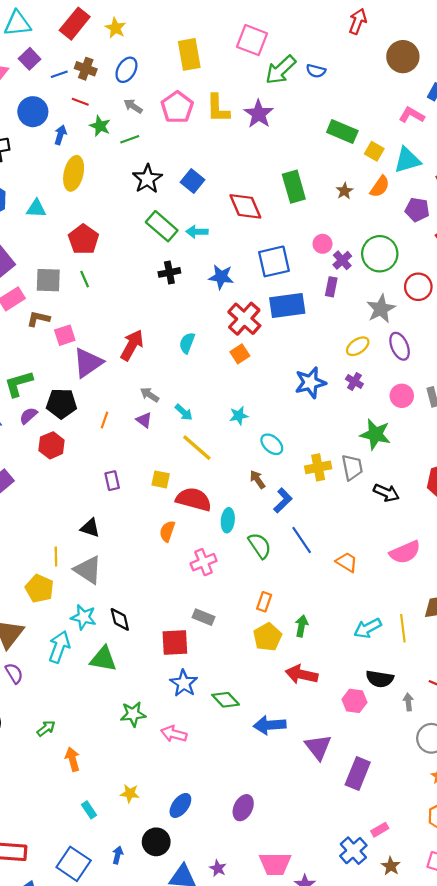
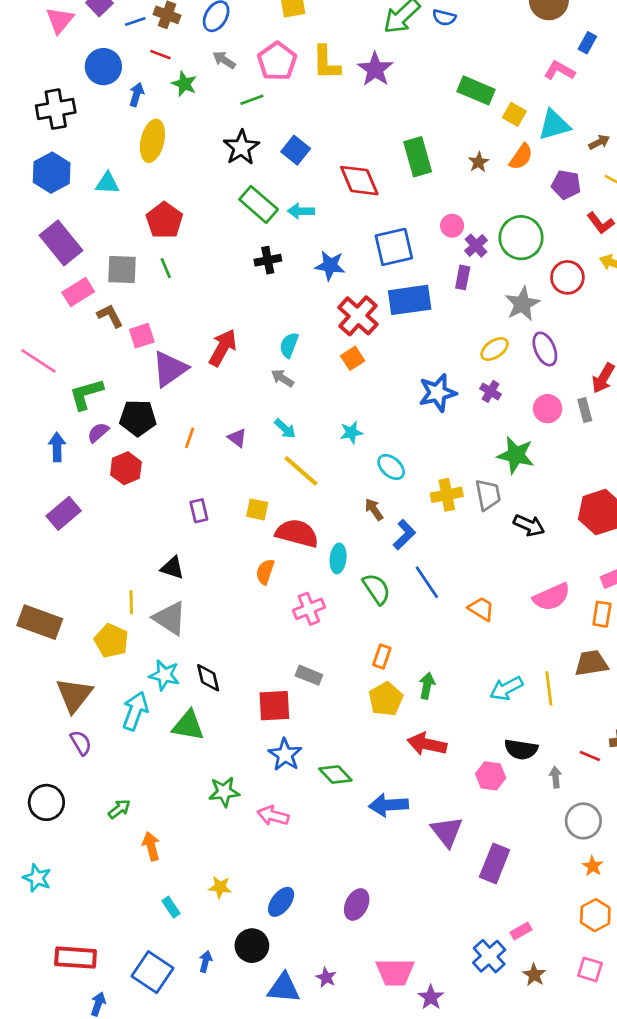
green line: (130, 139) -> (252, 100), moved
brown L-shape: (38, 319) -> (110, 316), turned 50
gray arrow: (150, 395) -> (282, 378), moved

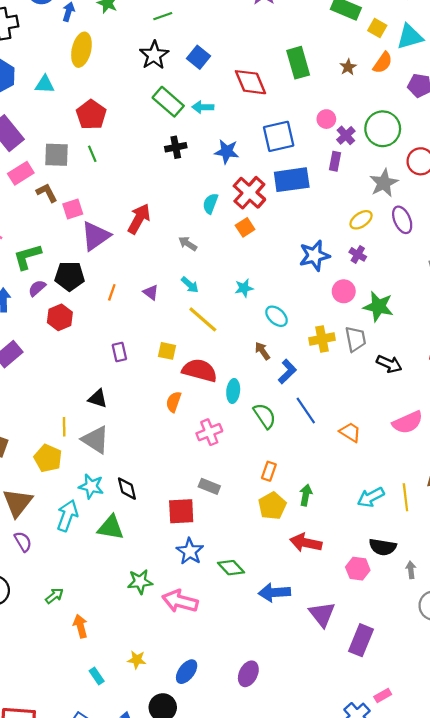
cyan semicircle: (289, 345) -> (210, 204), moved
pink circle: (548, 409) -> (344, 291), moved
pink arrow: (273, 816) -> (180, 601), size x1.4

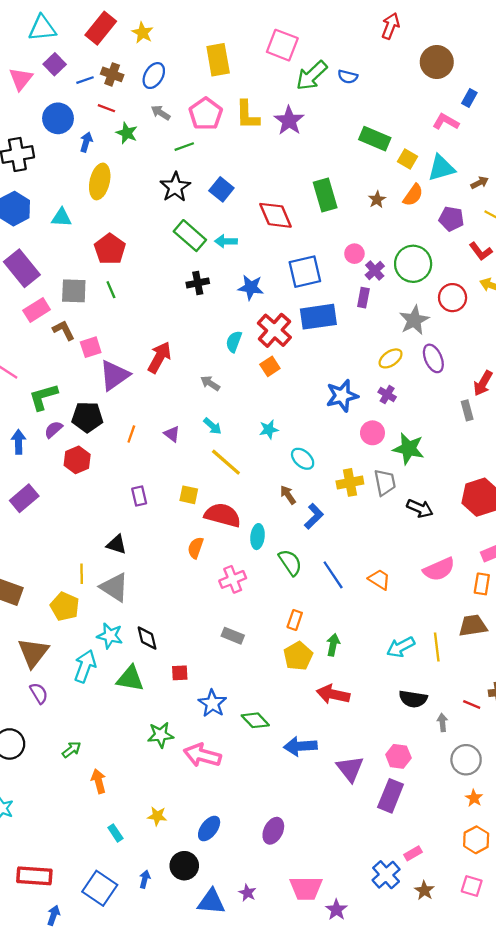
blue line: (306, 410) -> (333, 575), moved
red square: (181, 511) -> (180, 673), moved, size x0.6
pink hexagon: (358, 569) -> (398, 756), moved

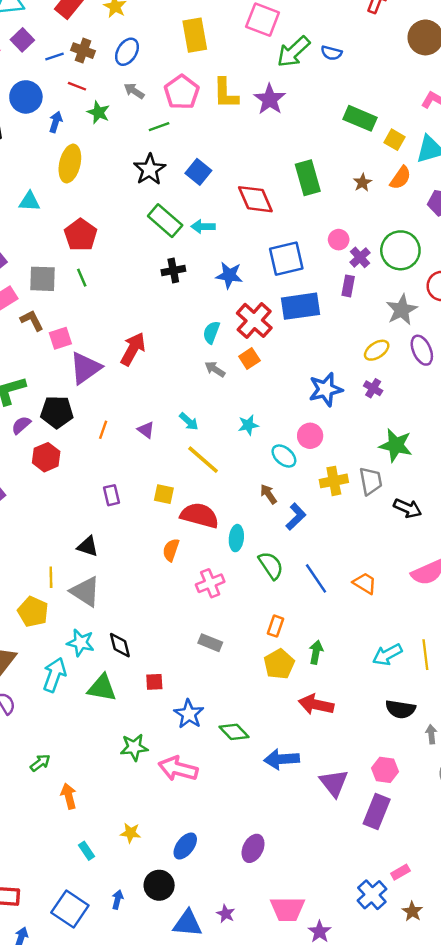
gray arrow: (210, 383) -> (215, 369), moved
pink circle: (372, 433) -> (310, 436), moved

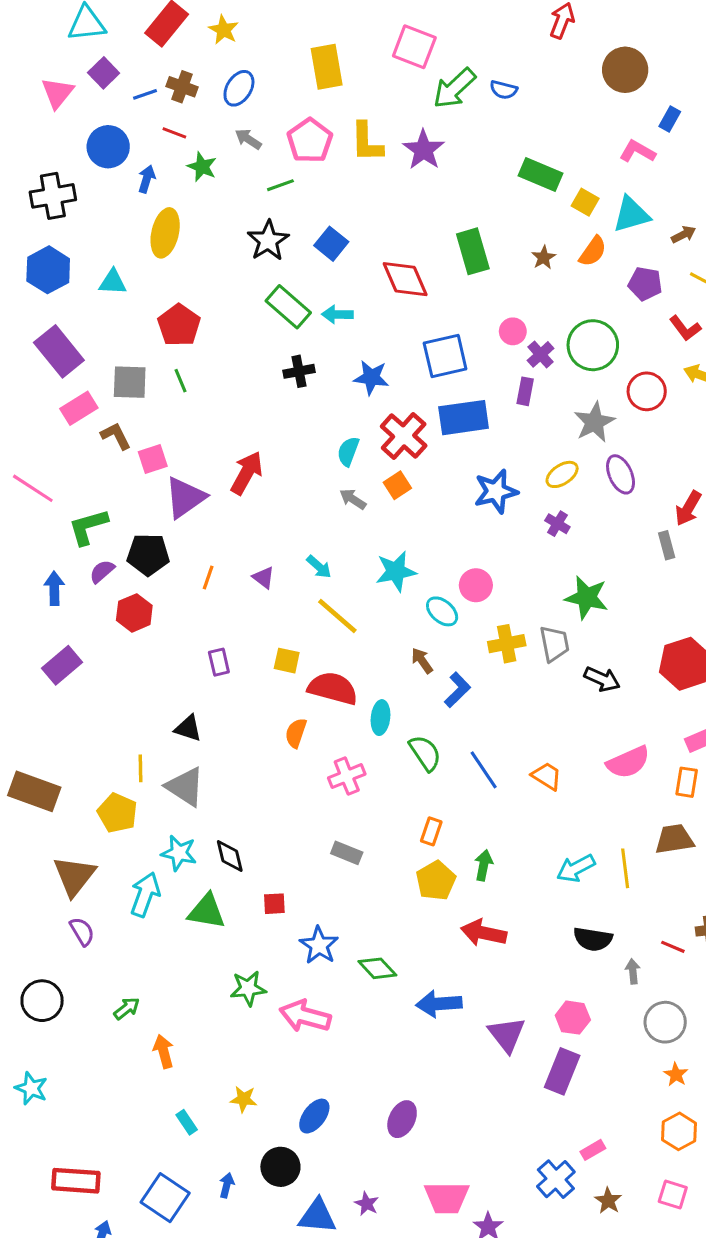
blue star: (326, 389) -> (496, 491), moved
cyan star: (248, 425) -> (396, 571), size x1.5

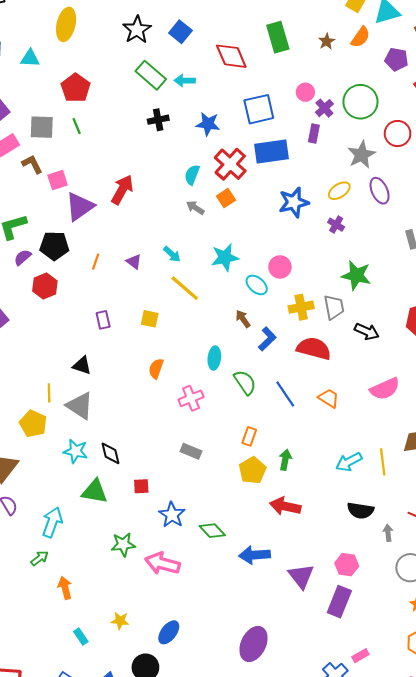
red semicircle: (333, 688) -> (314, 348), moved
cyan arrow: (145, 894) -> (52, 522), moved
purple ellipse: (402, 1119) -> (253, 644), moved, size x1.4

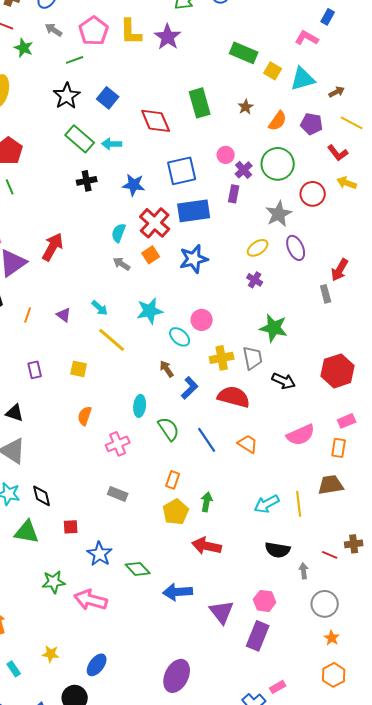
orange semicircle: (360, 37) -> (278, 121), moved
blue star: (294, 202) -> (194, 259), moved

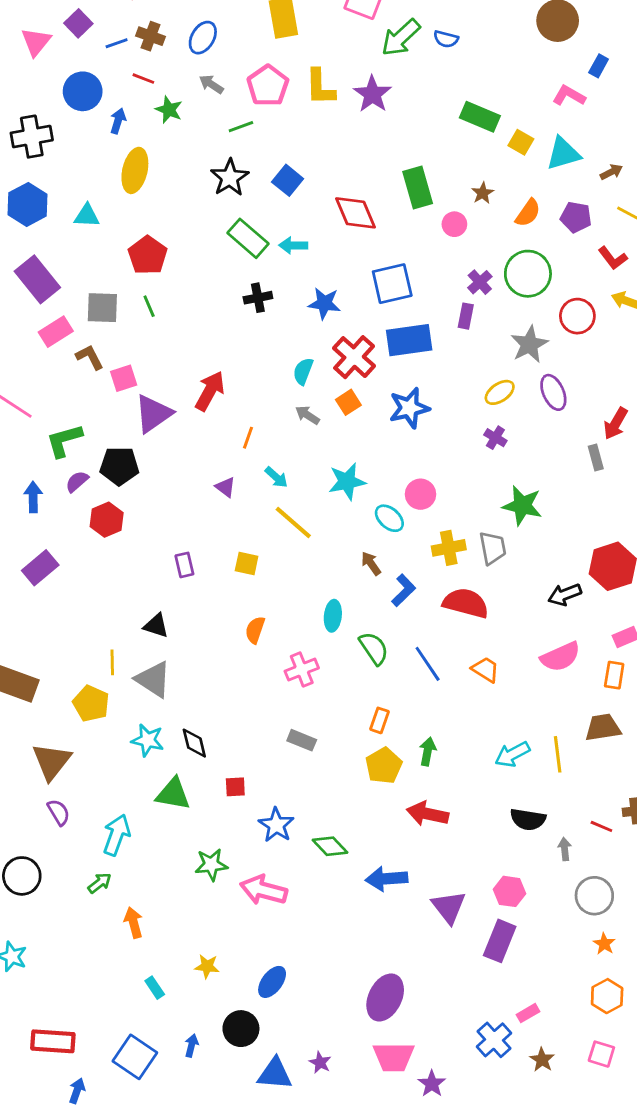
pink circle: (226, 155) -> (454, 224), moved
orange line: (28, 315) -> (248, 438), moved
black arrow: (284, 381) -> (565, 595), moved, turned 135

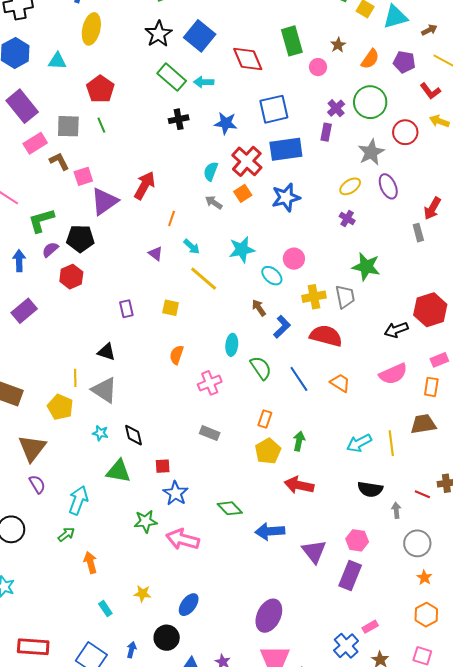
blue square: (288, 180) -> (200, 36), size x1.4
cyan star: (148, 740) -> (100, 433), size x0.7
blue star: (276, 825) -> (176, 493), moved

